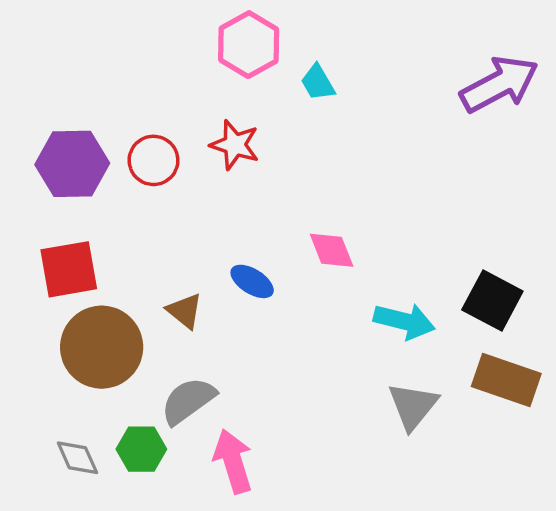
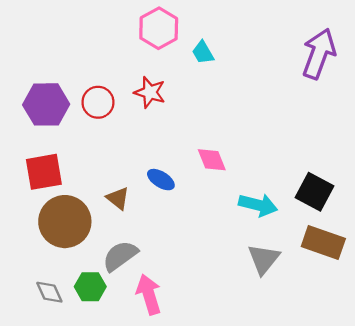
purple arrow: (499, 84) -> (319, 54), turned -42

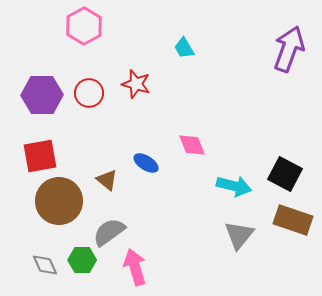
pink hexagon: (159, 28) -> (84, 26), moved

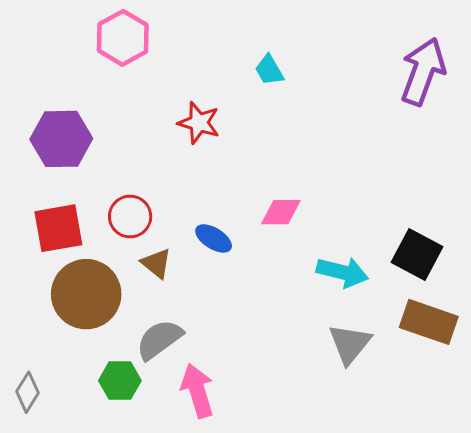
red circle: (89, 93) -> (130, 216), moved
pink diamond: (192, 145) -> (281, 212), turned -68
gray diamond: (45, 265) -> (28, 392), moved, turned 56

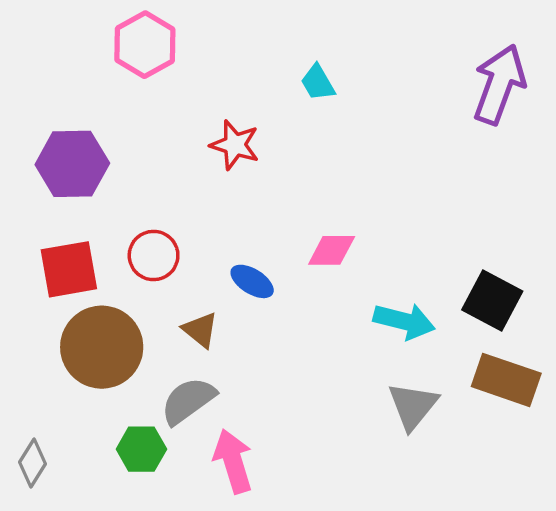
brown triangle: (156, 263) -> (200, 330), moved

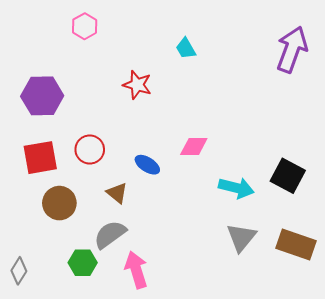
pink hexagon: (145, 45) -> (85, 26), size x0.7
brown circle: (102, 347) -> (59, 203), size x0.7
brown rectangle: (506, 380) -> (296, 245), moved

